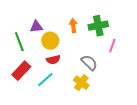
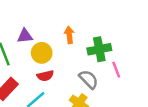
green cross: (98, 26) -> (99, 49), moved
pink line: (112, 46) -> (116, 70), moved, turned -40

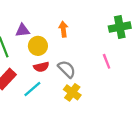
green cross: (99, 49) -> (120, 27), moved
gray semicircle: (89, 79) -> (67, 69), moved

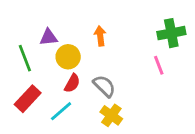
pink line: (107, 61) -> (159, 65), moved
red semicircle: (41, 67) -> (72, 83), turned -48

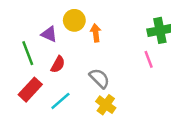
purple triangle: (49, 37) -> (49, 34), turned 30
yellow circle: (68, 57) -> (74, 20), moved
red semicircle: (72, 83) -> (58, 64), moved

